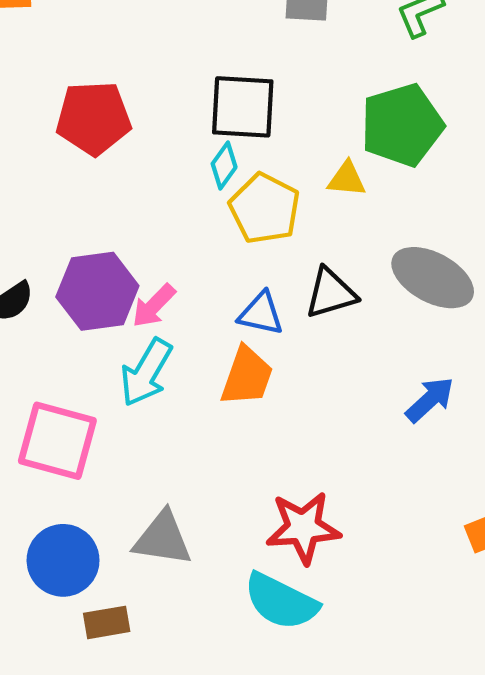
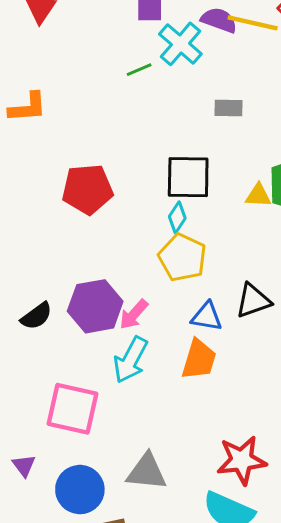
yellow triangle: (347, 179) -> (258, 195), moved
yellow pentagon: (265, 209) -> (182, 258), moved

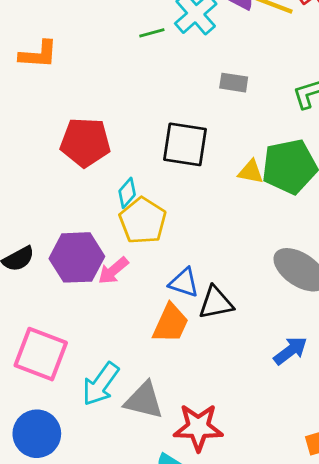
cyan diamond: (177, 217) -> (127, 193), moved
yellow pentagon: (182, 258) -> (143, 221), moved
black triangle: (253, 301) -> (216, 303), moved
cyan arrow: (131, 360) -> (101, 384), moved
gray triangle: (147, 472) -> (144, 400), moved

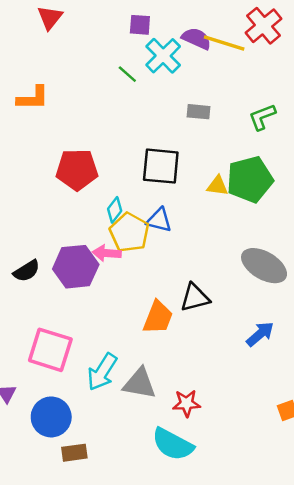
green line: (152, 33) -> (127, 74), turned 60
pink arrow: (113, 271) -> (107, 253), moved, turned 48
blue triangle: (184, 283) -> (159, 220), moved
red star: (198, 427) -> (187, 403), size x0.7

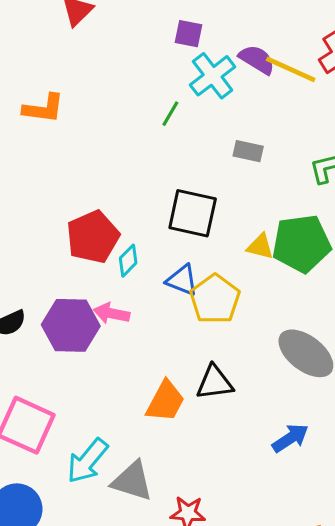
green line: (127, 74) -> (170, 114), moved, turned 72
red pentagon: (77, 170) -> (93, 237), moved, turned -30
yellow pentagon: (129, 232) -> (215, 299), moved

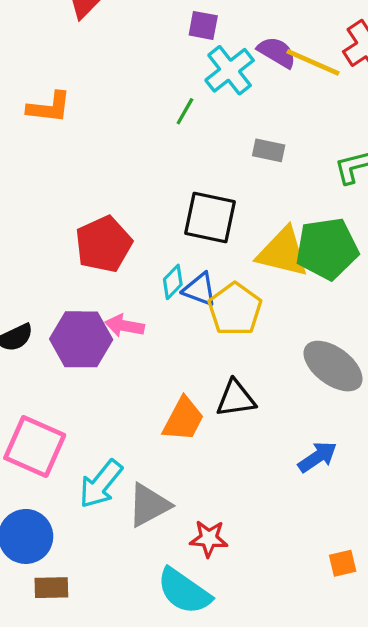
yellow triangle: (260, 247) -> (283, 252), size x1.8
cyan diamond: (128, 261) -> (173, 282), moved
gray triangle: (132, 481) -> (149, 505), turned -45

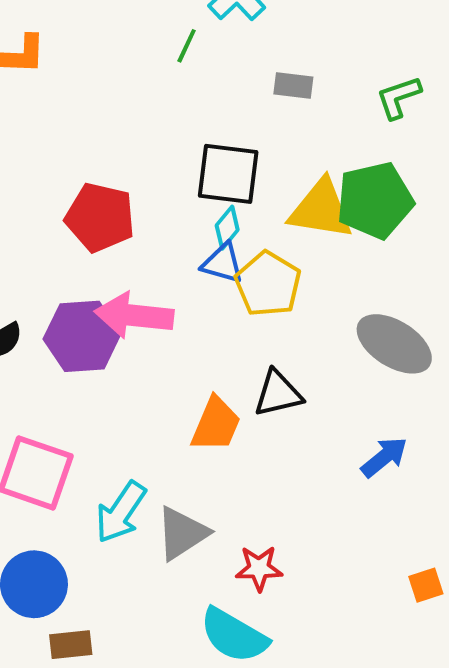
red pentagon: (104, 244) -> (100, 217), turned -30
cyan diamond: (173, 282) -> (227, 228), moved
pink arrow: (125, 326) -> (134, 315), size x1.6

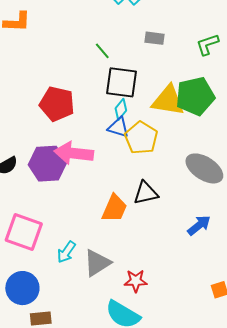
green line: (187, 46) -> (102, 51), moved, turned -66
cyan arrow: (121, 512) -> (66, 252), size x0.7

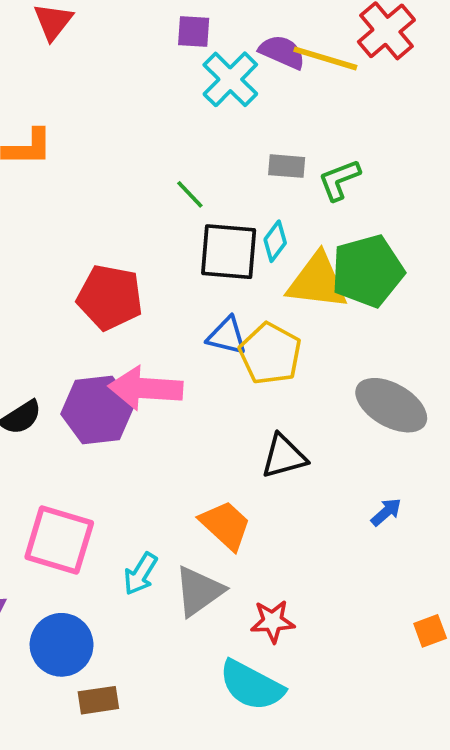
green L-shape: (207, 44) -> (339, 180), moved
cyan diamond: (121, 109) -> (275, 241), moved
orange trapezoid: (114, 208) -> (225, 525), moved, turned -68
blue arrow: (199, 225) -> (386, 512), size x0.7

